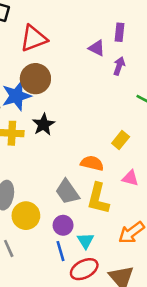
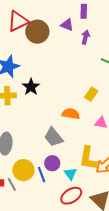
brown circle: (35, 79) -> (37, 32), moved
yellow L-shape: (98, 199) -> (88, 158), moved
yellow circle: (26, 216) -> (23, 170), moved
blue line: (60, 251) -> (42, 175), moved

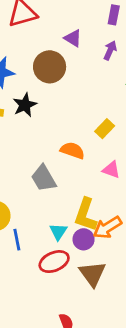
purple triangle: (67, 25) -> (73, 38), moved
brown circle: (37, 32) -> (50, 67), moved
purple circle: (52, 163) -> (84, 239), moved
blue line: (42, 175) -> (17, 240), moved

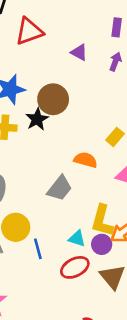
brown circle: (50, 67) -> (53, 99), moved
gray trapezoid: (44, 178) -> (60, 188), turned -108
cyan triangle: (58, 232) -> (77, 239), turned -42

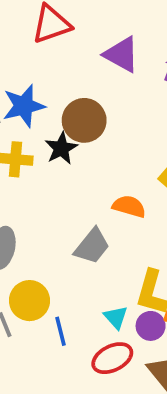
purple triangle: (79, 52) -> (122, 54), size x1.5
cyan triangle: (77, 239) -> (116, 317), turned 30

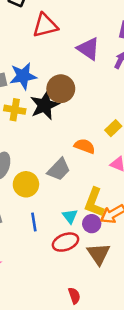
black star: (61, 148) -> (45, 105), size x1.4
yellow circle: (29, 301) -> (26, 184), moved

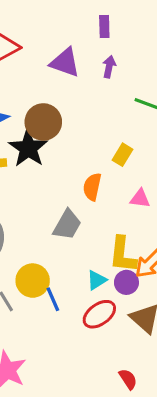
orange semicircle: (85, 146) -> (92, 187), turned -84
yellow circle: (26, 184) -> (33, 281), moved
cyan triangle: (70, 216) -> (97, 280), turned 49

